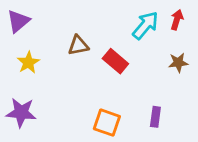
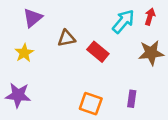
purple triangle: (18, 21) -> (33, 18), moved
brown star: (178, 63) -> (151, 53), size x1.5

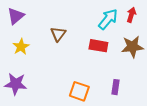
purple triangle: (33, 18) -> (16, 16), moved
brown triangle: (66, 38) -> (58, 34), turned -42
red rectangle: (98, 52) -> (98, 46), moved, turned -30

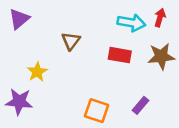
cyan arrow: (108, 19) -> (131, 23), turned 60
yellow star: (21, 47) -> (37, 72), moved
purple rectangle: (115, 87) -> (141, 105), turned 32

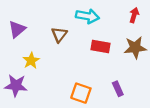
purple triangle: (19, 19) -> (17, 29), moved
cyan arrow: (131, 23) -> (87, 16), moved
purple rectangle: (141, 105) -> (118, 89), turned -64

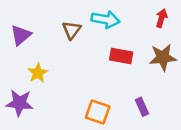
brown triangle: (59, 35) -> (72, 30), moved

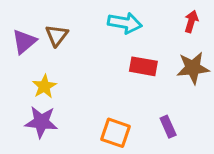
brown triangle: (72, 30) -> (57, 35), moved
purple star: (20, 103) -> (41, 122), moved

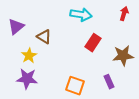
brown triangle: (57, 35) -> (44, 37), moved, turned -35
red rectangle: (143, 66) -> (93, 43), turned -66
brown star: (193, 68) -> (123, 56), moved

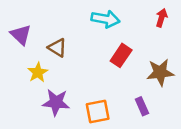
purple triangle: (16, 27) -> (21, 35), turned -36
purple star: (27, 79) -> (56, 102), moved
orange square: (75, 86) -> (98, 111), turned -30

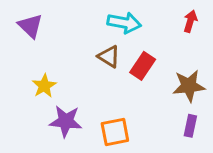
purple triangle: (21, 35) -> (30, 26), moved
brown triangle: (57, 48) -> (109, 57), moved
purple rectangle: (142, 106) -> (190, 126), moved, turned 36

